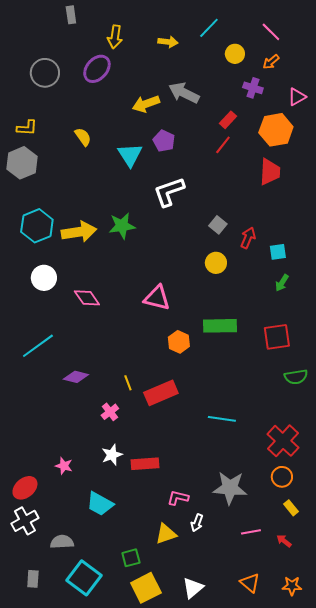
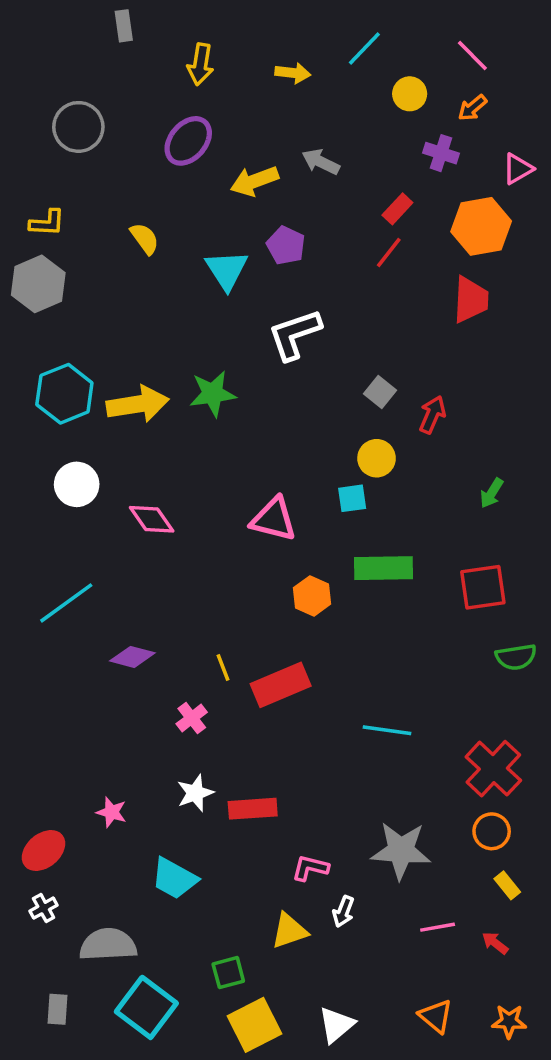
purple ellipse: (97, 69) -> (188, 141), moved
gray arrow: (184, 93) -> (321, 162), size x0.7
cyan square: (278, 252) -> (352, 498), moved
white cross: (25, 521) -> (44, 908), size x0.6
gray semicircle: (62, 542) -> (108, 945), size x1.4

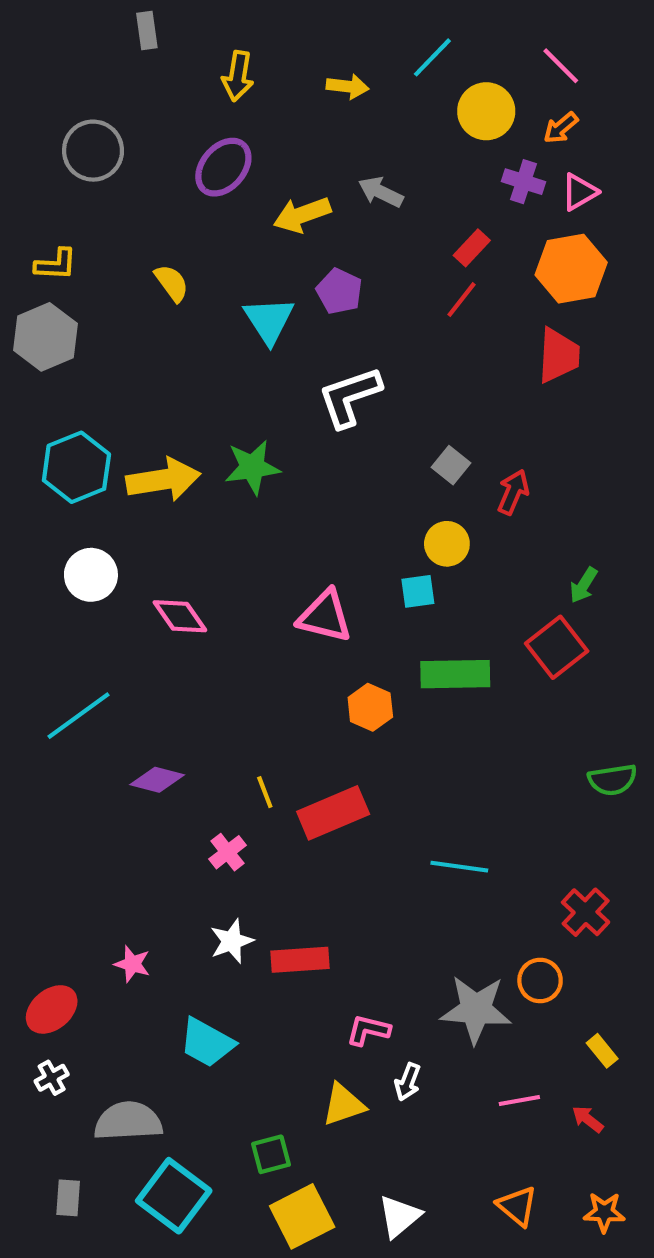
yellow circle: (410, 94) -> (486, 111), size x1.4
pink triangle: (518, 169) -> (579, 192), moved
red square: (483, 587) -> (557, 647), moved, turned -30
red cross: (493, 769) -> (586, 912), size x0.7
orange circle: (492, 831) -> (540, 980), moved

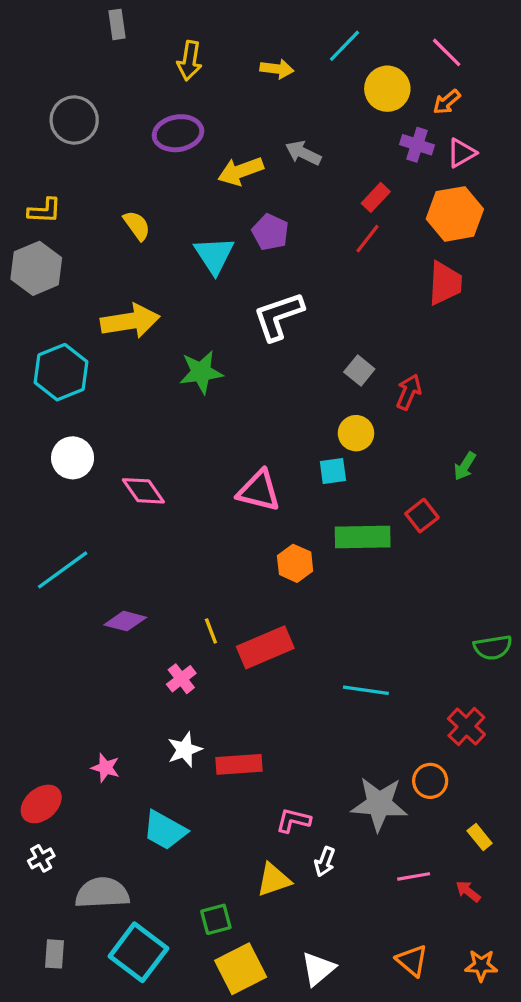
purple ellipse: (223, 167) -> (178, 133), turned 39
yellow arrow: (163, 480) -> (130, 321), moved
red square: (557, 647) -> (422, 516), moved, size x0.7
green semicircle: (612, 780) -> (493, 647), moved

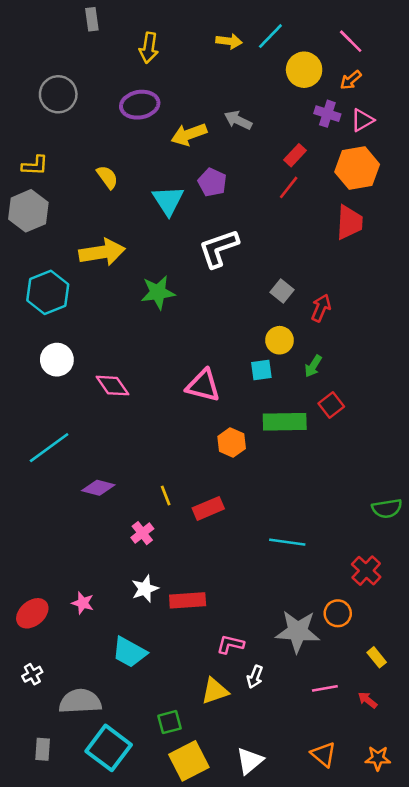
yellow arrow: (277, 69) -> (229, 41), moved
green arrow: (465, 466) -> (313, 366), moved
red rectangle: (265, 647) -> (208, 508), size x0.7
red ellipse: (41, 804) -> (32, 613), moved

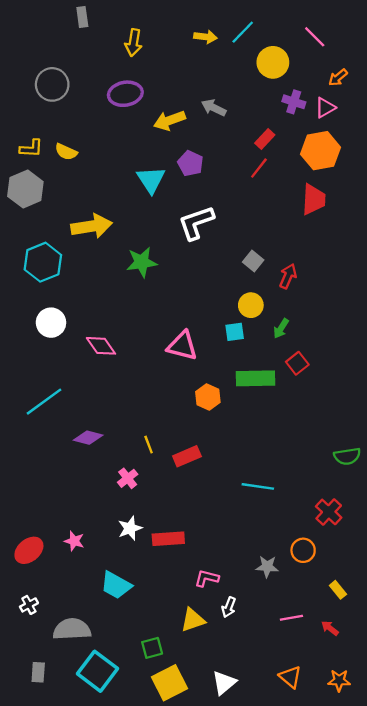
orange arrow: (351, 80) -> (338, 77), moved
yellow semicircle: (107, 177) -> (66, 152), moved, turned 150
gray star: (298, 631) -> (267, 567), size x0.6

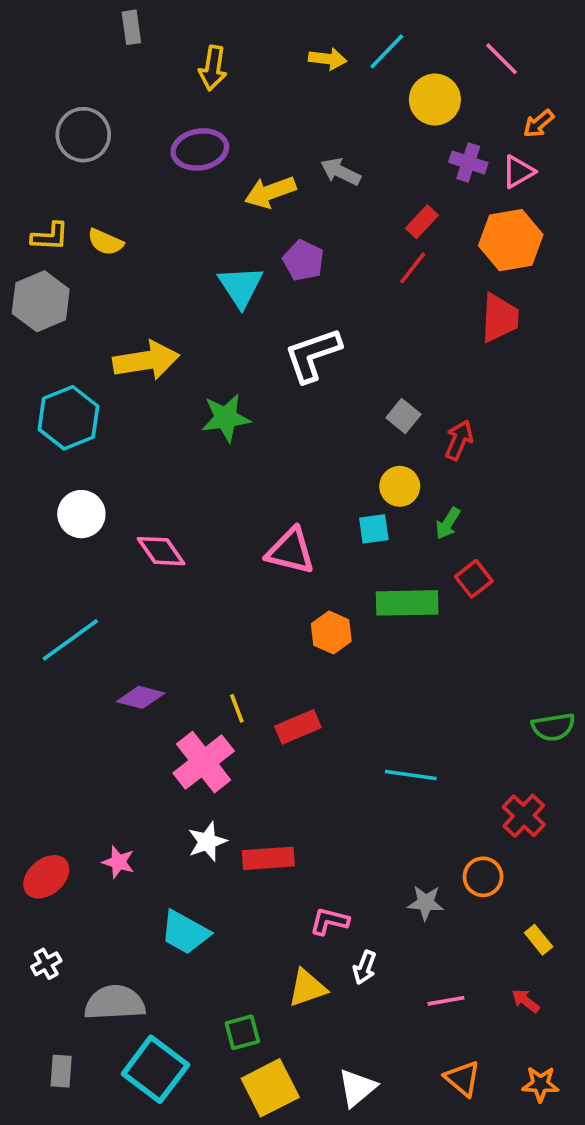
pink cross: (128, 478) -> (204, 762), size x1.8
pink line: (291, 618) -> (446, 1001), moved

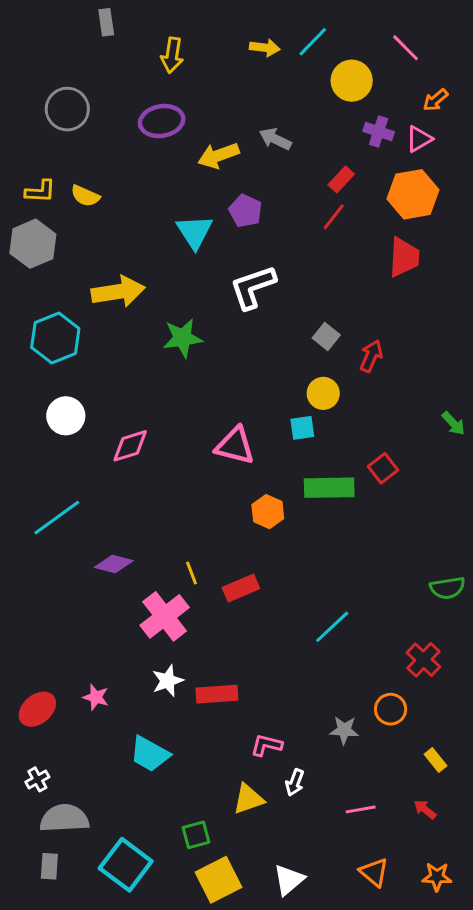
green arrow: (448, 523) -> (453, 423), moved, turned -75
pink diamond: (161, 551) -> (130, 446), turned -72
cyan line: (411, 775) -> (332, 627), turned -51
gray semicircle: (115, 1003) -> (64, 818), moved

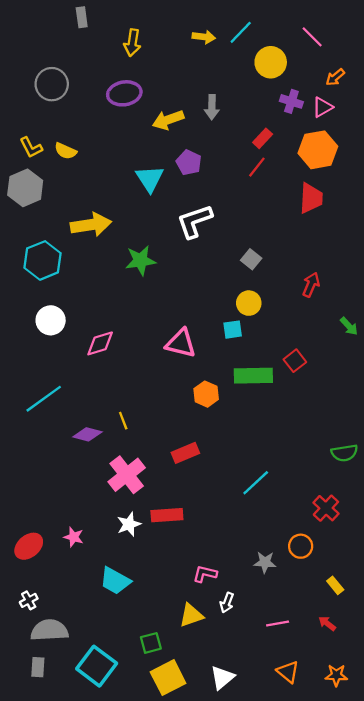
gray arrow: (275, 139) -> (212, 107), turned -115
yellow L-shape: (40, 191) -> (31, 147), turned 60
red arrow: (371, 356) -> (311, 285), moved
yellow line: (192, 573) -> (123, 421), moved
red rectangle: (217, 694) -> (167, 515), moved

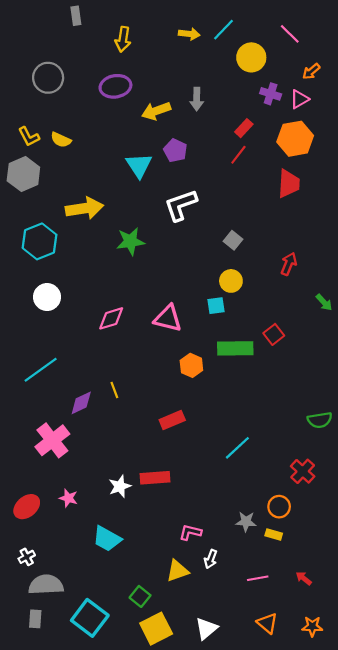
pink diamond: (100, 343) -> (111, 318), moved
purple diamond: (87, 434) -> (81, 403), turned -40
pink cross: (127, 475) -> (52, 440), moved
yellow rectangle: (335, 585) -> (274, 534), moved, turned -35
green square: (151, 643) -> (140, 596), turned -36

